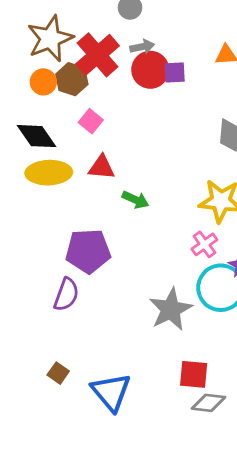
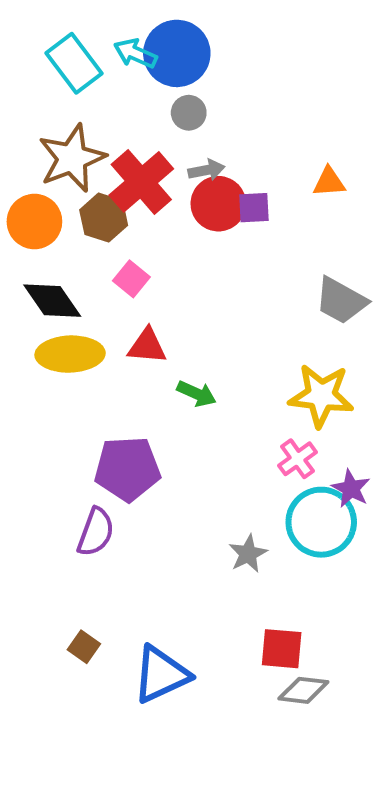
orange circle: (43, 82) -> (34, 222), moved, size x1.4
gray star: (171, 309) -> (248, 554), size x0.6
blue triangle: (111, 392) -> (161, 674), turned 45

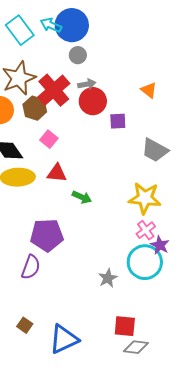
orange triangle: (329, 182) -> (149, 90), turned 42
purple square: (254, 208) -> (118, 121), moved
pink cross: (297, 459) -> (146, 230), moved

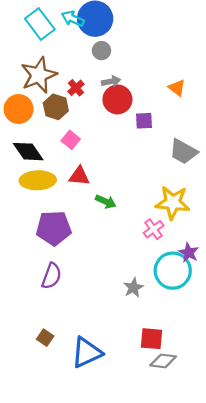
red cross: (54, 90) -> (76, 88), size x0.5
pink cross: (146, 230) -> (154, 229), moved
purple pentagon: (47, 235) -> (54, 228), moved

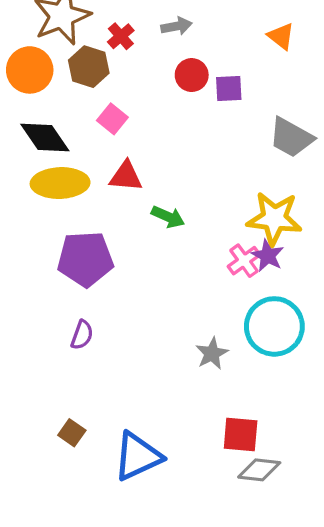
red circle: (117, 99) -> (192, 75), moved, size x0.7
purple star: (189, 253) -> (268, 256), moved
purple semicircle: (52, 276) -> (82, 335), size x0.7

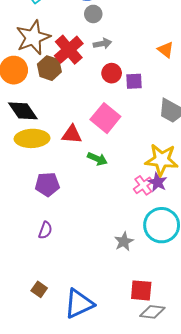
red cross: (121, 36) -> (69, 50), size x1.8
pink square: (112, 119) -> (105, 118), moved, size x1.6
purple pentagon: (85, 259) -> (47, 184), size x0.7

